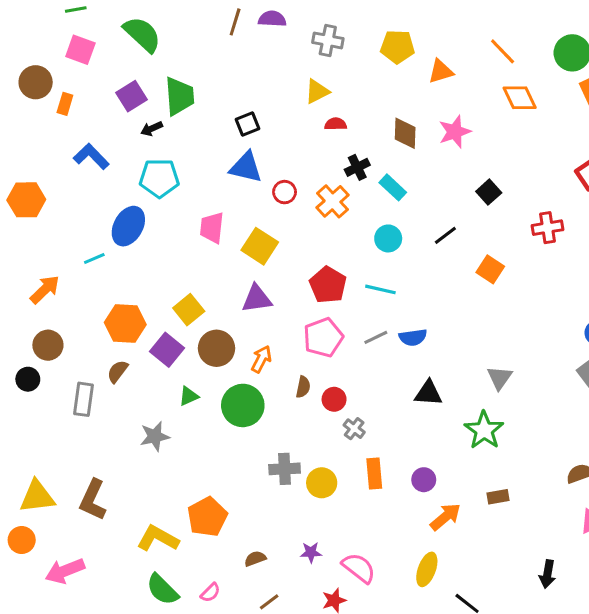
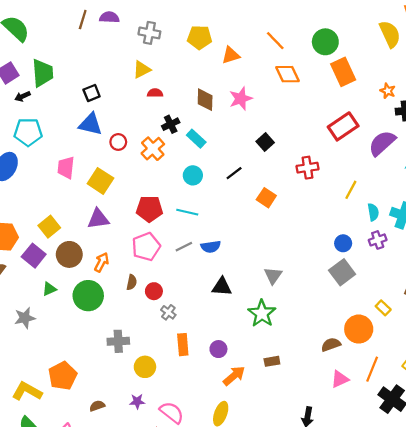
red pentagon: (328, 285) -> (149, 209), turned -30
yellow circle: (322, 483) -> (145, 367), moved

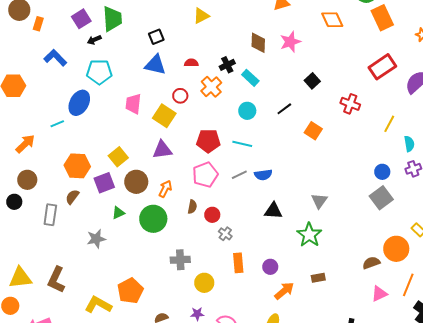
red semicircle: (155, 93) -> (191, 63), moved
red circle: (118, 142) -> (180, 96), moved
red cross: (308, 168) -> (350, 104), turned 30
purple square: (34, 256) -> (104, 183), turned 30

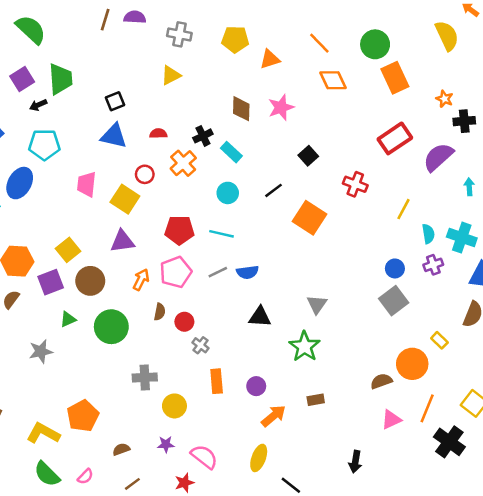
orange square: (313, 131) -> (309, 218), size x1.5
orange arrow: (165, 189) -> (141, 280), moved

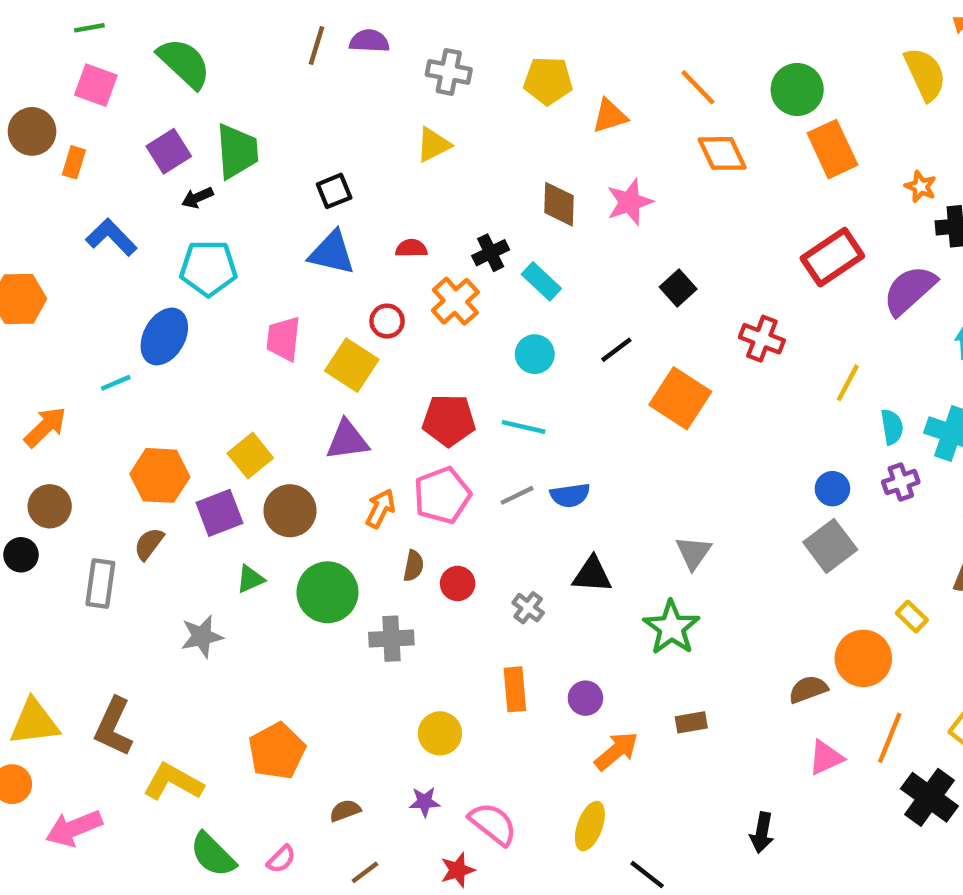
gray cross: (200, 345) -> (528, 608), moved
gray cross: (145, 377) -> (391, 639), moved
yellow L-shape: (43, 433) -> (173, 782), moved

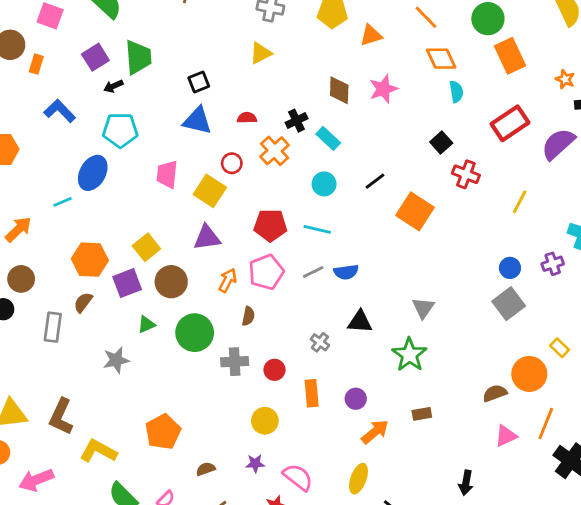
black square: (678, 288) -> (441, 143), moved
cyan semicircle: (892, 427) -> (456, 92), moved
red circle: (458, 583) -> (274, 370), moved

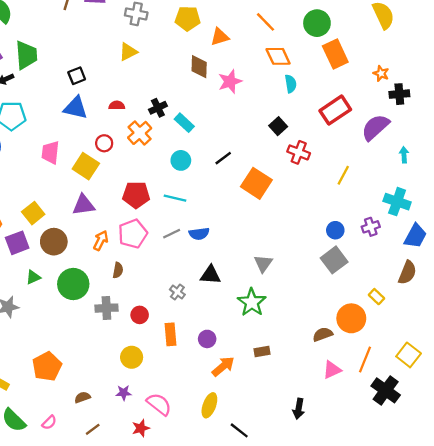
brown diamond: (339, 90) -> (199, 67), moved

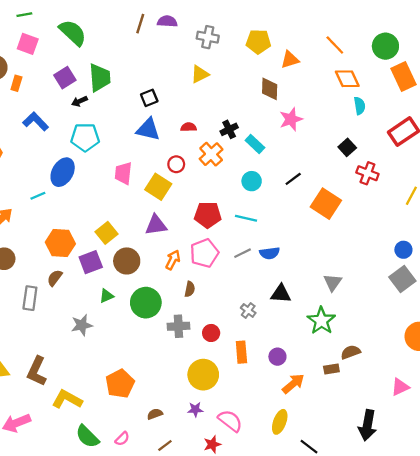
pink star: (230, 81) -> (291, 119), moved
brown semicircle: (323, 334) -> (351, 352), moved
yellow circle: (132, 357) -> (203, 375), size x1.4
black arrow: (299, 409) -> (367, 425), size x1.5

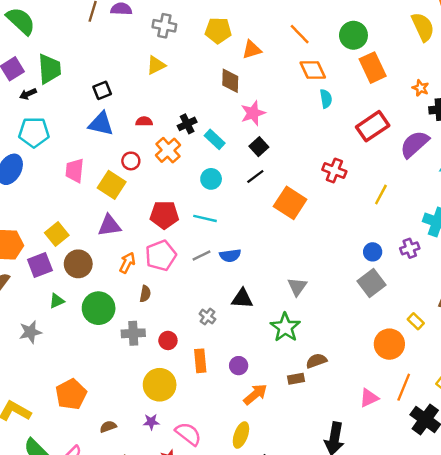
black square: (347, 147) -> (259, 147), moved

